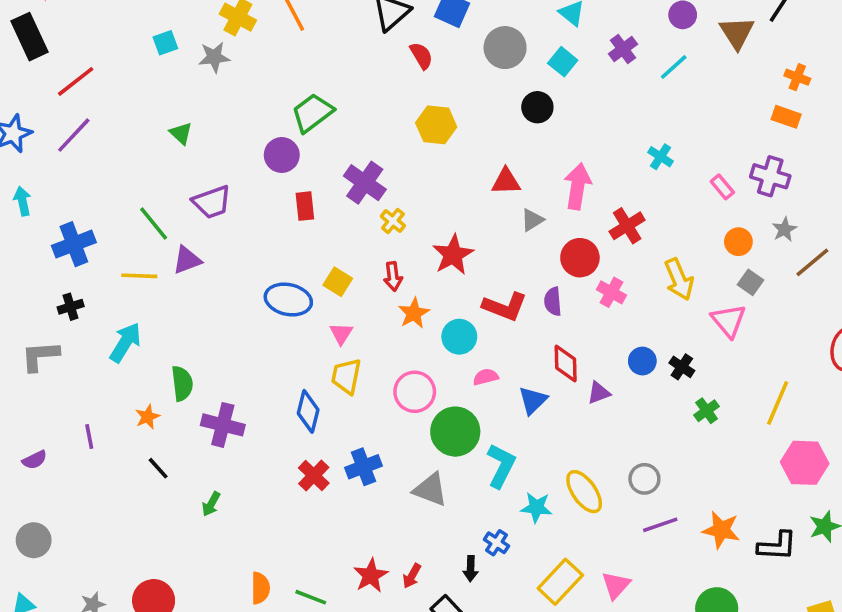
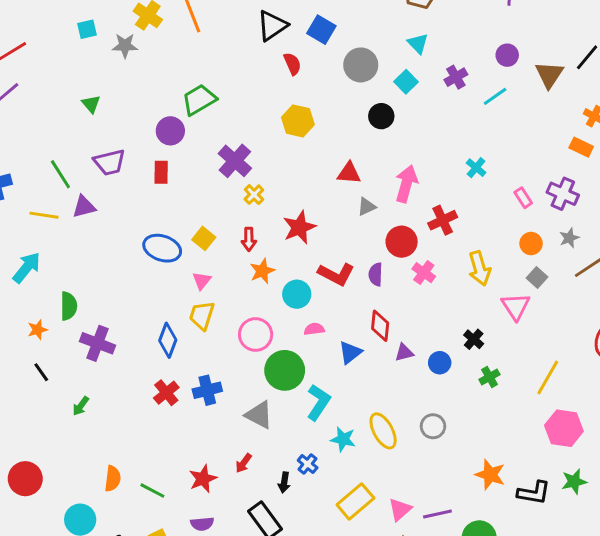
red rectangle: (305, 206) -> (161, 172), moved
blue circle: (642, 361) -> (440, 363), moved
purple line: (660, 525) -> (437, 514), moved
red arrow: (412, 576) -> (244, 463), moved

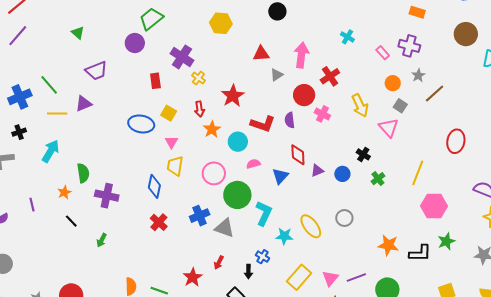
red rectangle: (161, 172) -> (155, 81), moved
green line: (60, 174) -> (49, 85), moved
blue cross: (207, 390) -> (200, 216), moved

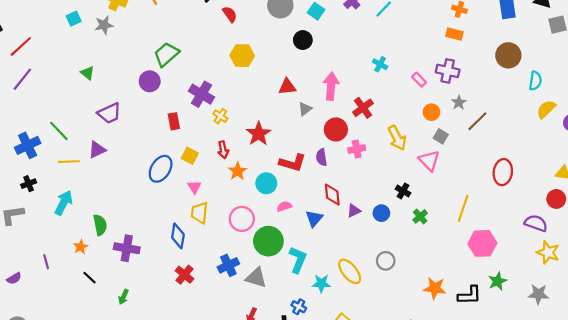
pink cross: (322, 114) -> (357, 149), turned -35
blue ellipse: (141, 124) -> (161, 169), turned -65

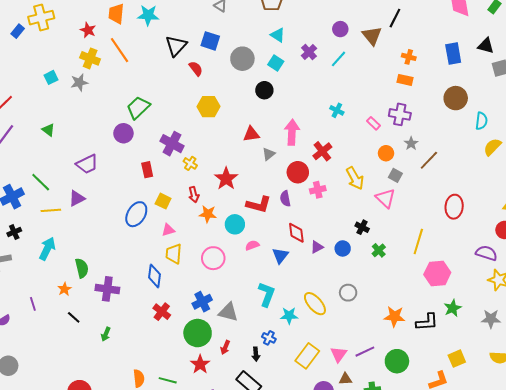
green triangle: (87, 73) -> (48, 130), moved
orange star: (238, 171) -> (208, 214), turned -30
pink triangle: (194, 187) -> (168, 230), turned 48
green circle: (268, 241) -> (198, 333), moved

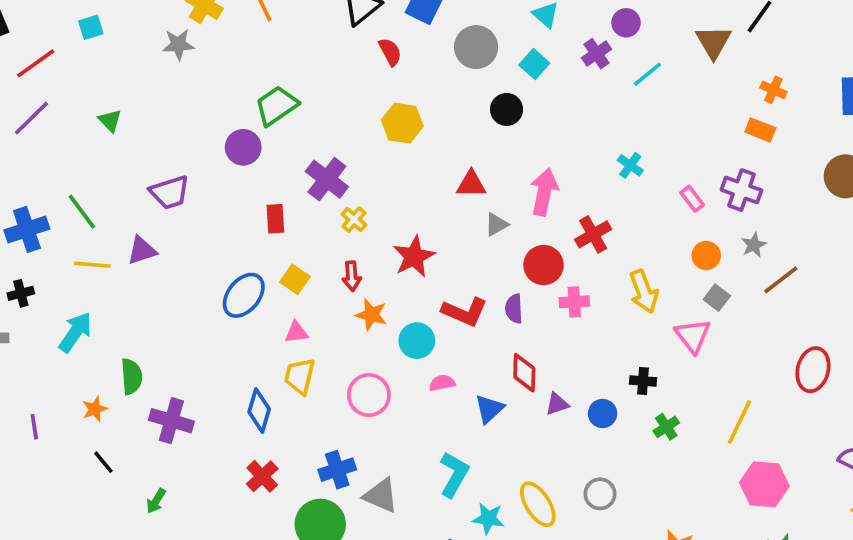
purple circle: (340, 29) -> (626, 23), moved
cyan square: (51, 77) -> (91, 27), moved
black cross: (362, 227) -> (643, 381), turned -32

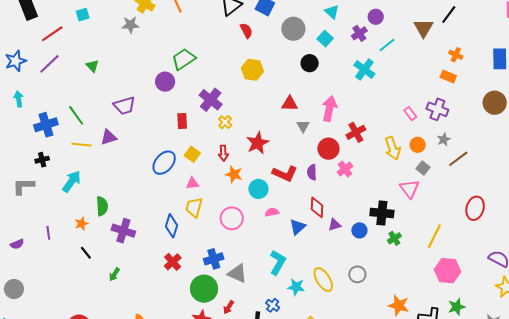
cyan cross: (630, 165) -> (364, 69), moved, size x1.5
gray triangle: (496, 224) -> (303, 126), turned -32
yellow arrow: (644, 291) -> (392, 148), moved
pink cross: (574, 302) -> (345, 169), turned -35
black cross: (643, 381) -> (382, 213), size x1.6

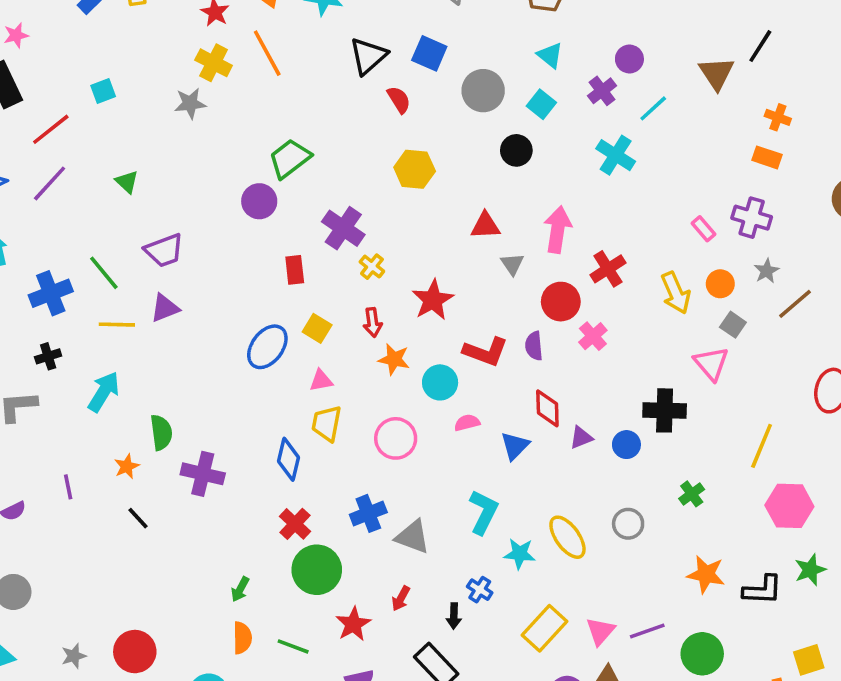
purple trapezoid: (124, 106) -> (164, 250), moved
green cross: (394, 238) -> (692, 494), moved
green arrow: (114, 274) -> (240, 589), moved
green circle: (204, 289) -> (317, 570), moved

